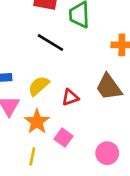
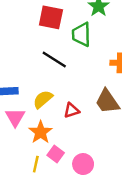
pink square: (63, 138) -> (56, 154), moved
pink circle: (107, 153) -> (83, 164), moved

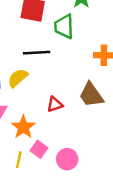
black line: (54, 60) -> (37, 53), turned -35
yellow semicircle: (43, 99) -> (18, 78), moved

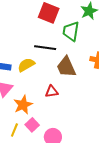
brown trapezoid: (91, 95) -> (66, 67), moved

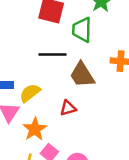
yellow semicircle: (26, 65) -> (30, 93), moved

